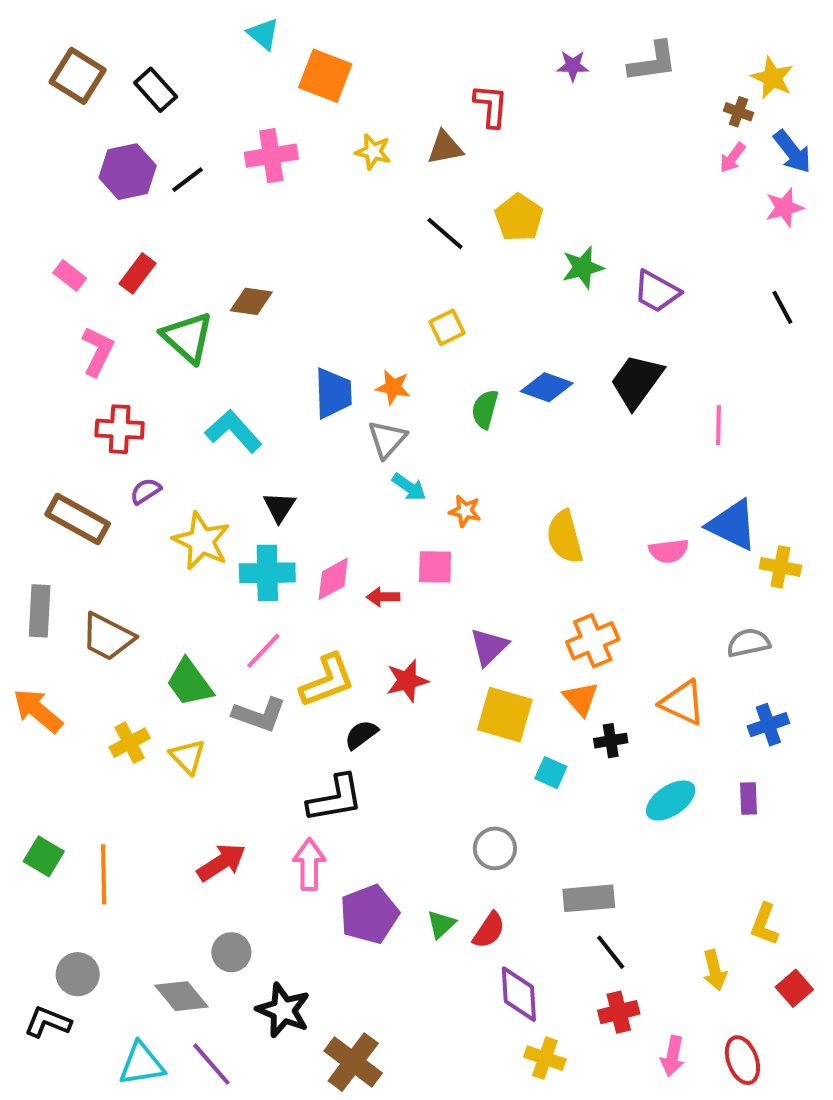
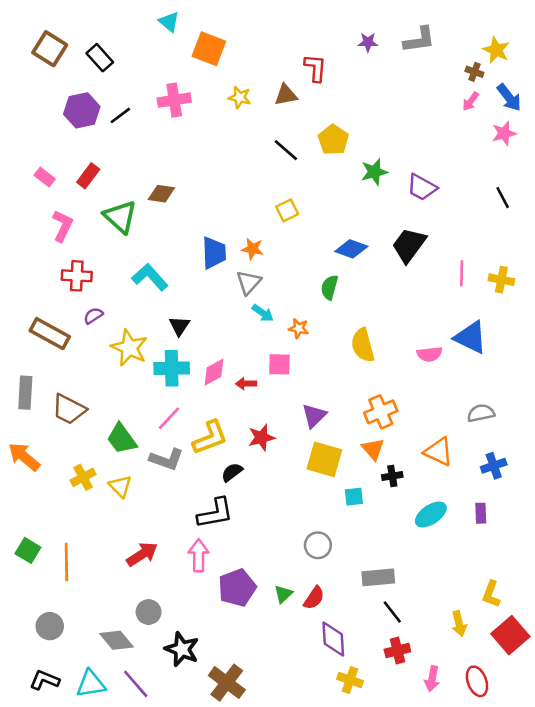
green semicircle: (485, 409) -> (329, 287), moved
yellow cross: (780, 567) -> (501, 280), moved
cyan square: (551, 773) -> (354, 497), turned -30
red square: (794, 988) -> (510, 635), size x1.6
black L-shape: (48, 1022) -> (45, 680), moved

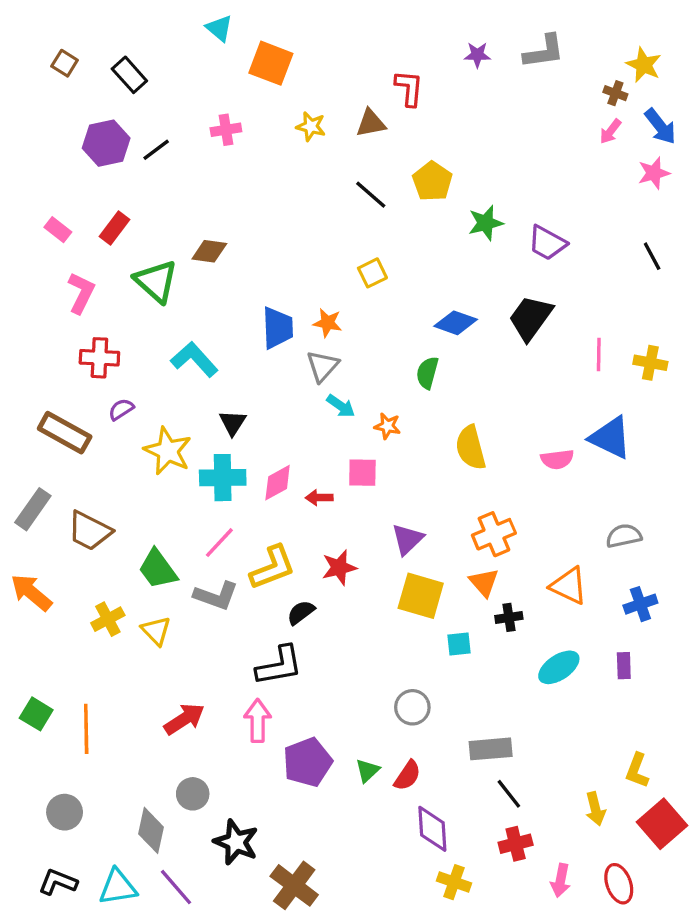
brown square: (50, 49) -> (65, 63), size x0.6
pink cross: (174, 100) -> (226, 130), size x0.7
gray rectangle: (25, 393) -> (33, 509), turned 32
gray diamond: (116, 640) -> (151, 830), turned 52

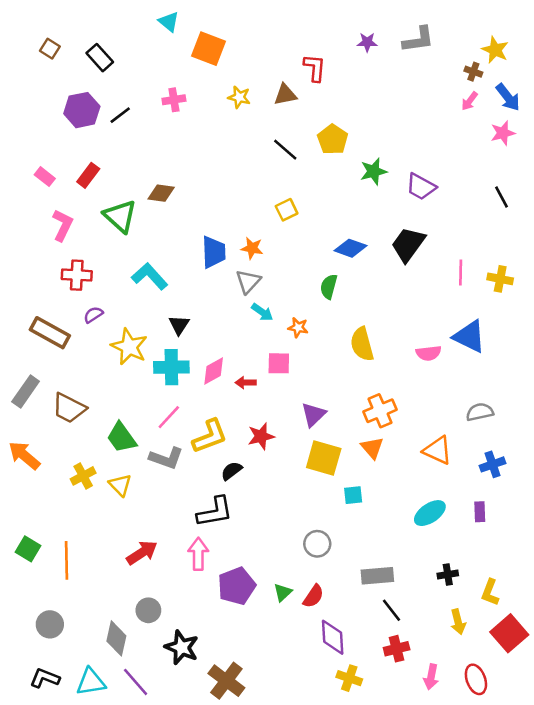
black cross: (509, 617) -> (448, 574), moved

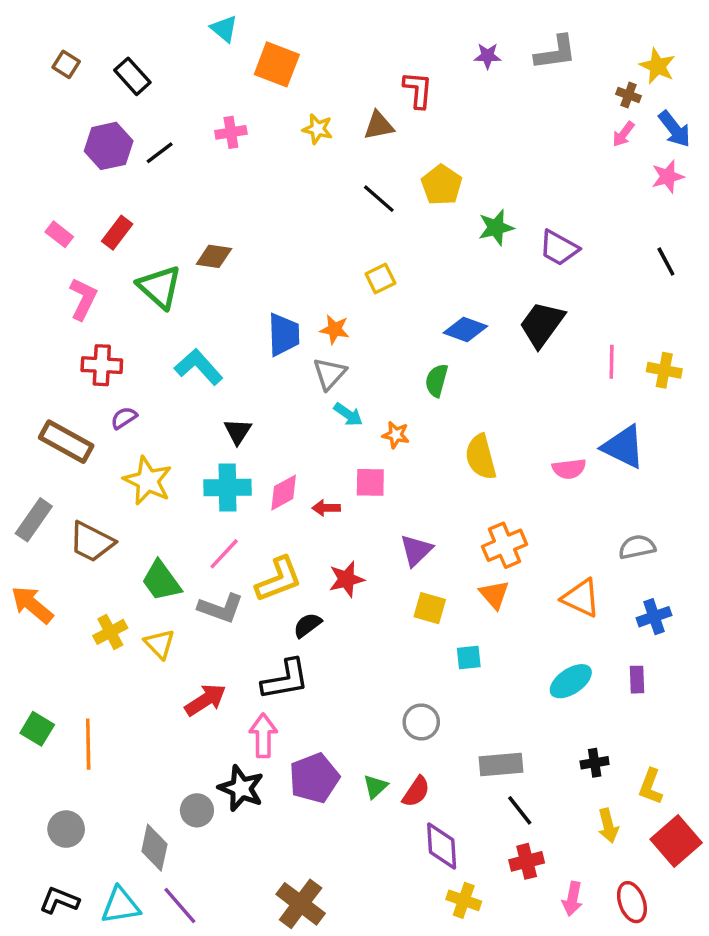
yellow star: (129, 347) -> (148, 481), moved
yellow square: (324, 458) -> (430, 608), size x0.7
red arrow: (142, 553) -> (205, 700), moved
black star: (182, 647) -> (241, 788), moved

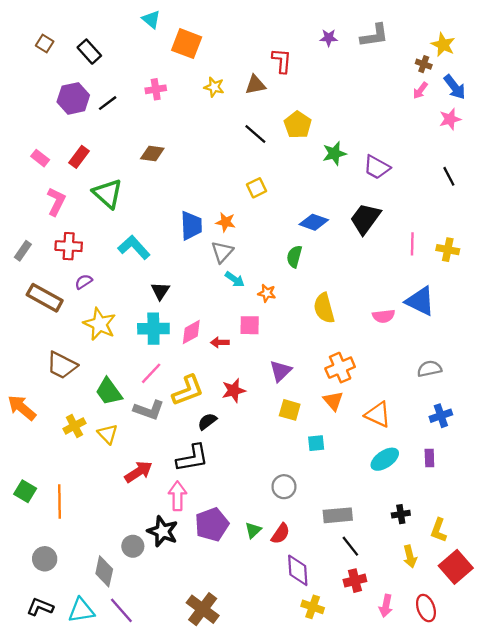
brown diamond: (214, 256) -> (152, 153), moved
gray rectangle: (34, 520) -> (23, 251), moved, size x0.7
orange triangle: (581, 598) -> (378, 415), moved

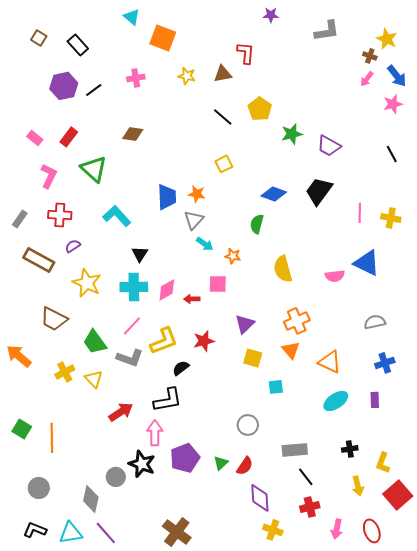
purple star: (329, 38) -> (271, 15), moved

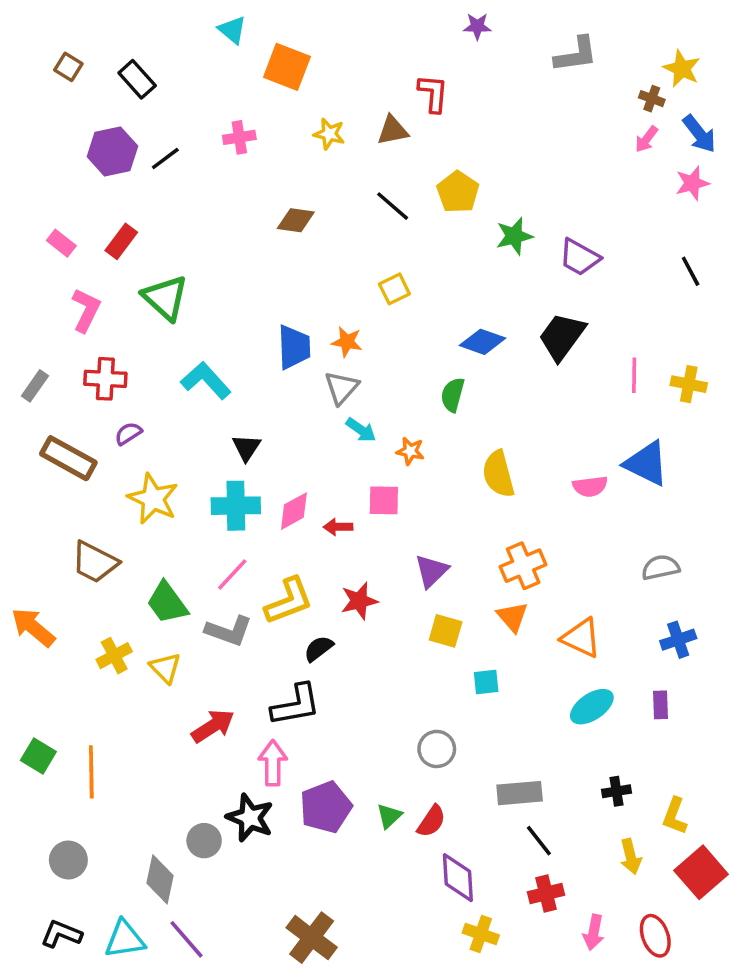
brown diamond: (133, 134) -> (296, 220), moved

